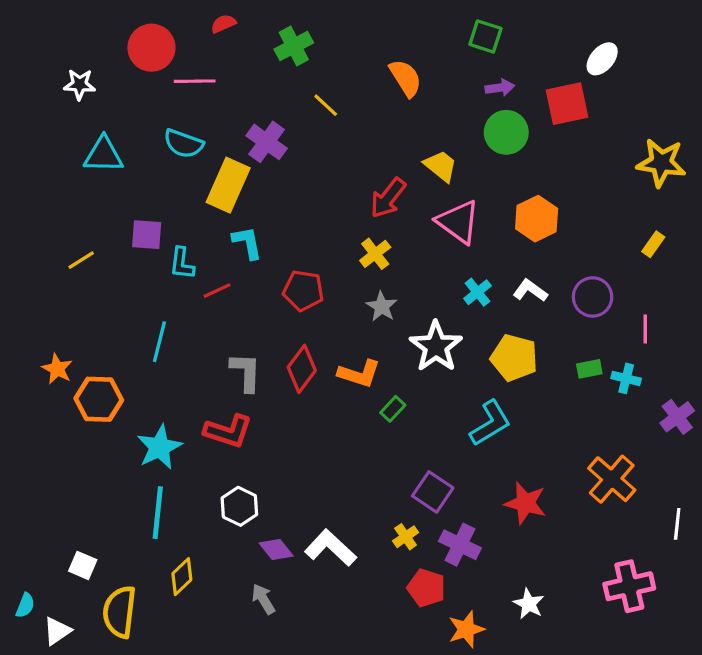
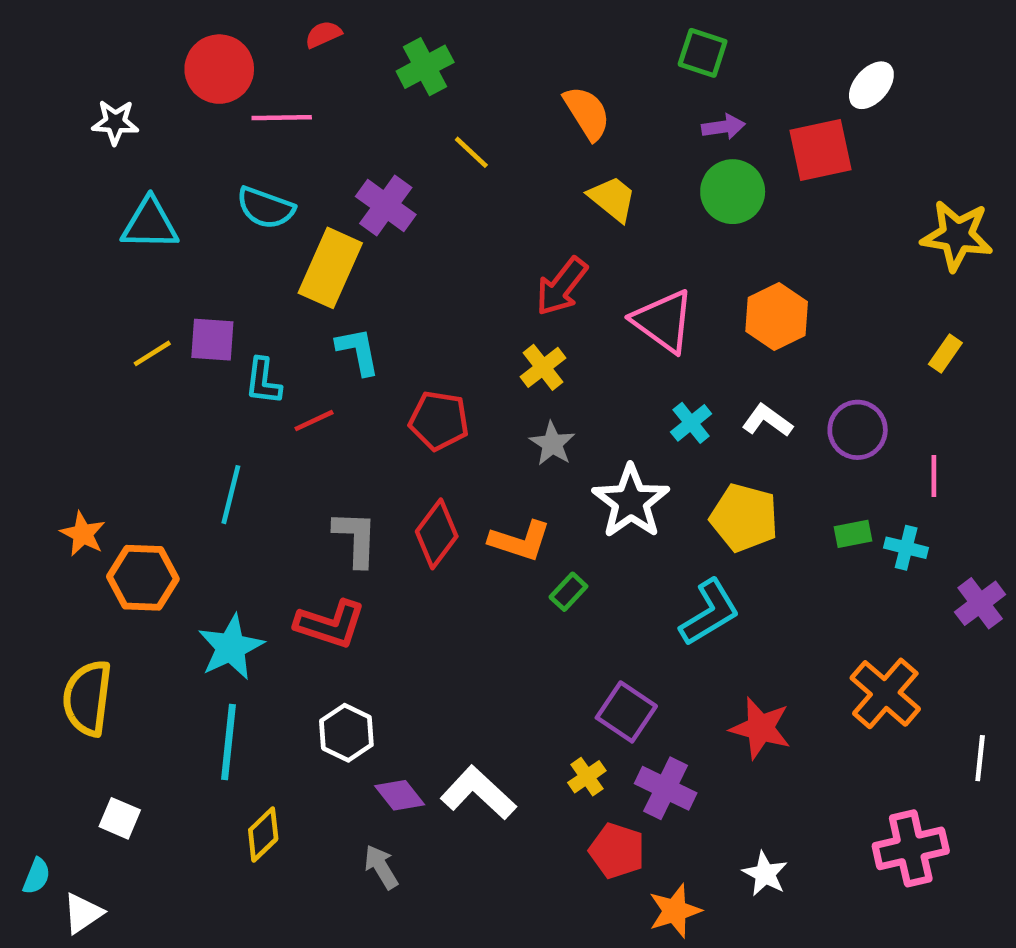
yellow trapezoid: (441, 166) -> (612, 199), moved
yellow line: (81, 260) -> (152, 353), moved
yellow semicircle: (119, 612) -> (87, 698), moved

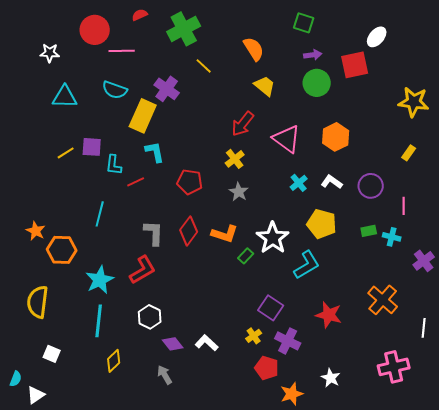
green cross: (425, 67) -> (184, 29), size x1.4
white star: (631, 501) -> (273, 238), moved
red L-shape: (330, 624) -> (143, 270), turned -48
white L-shape: (478, 793) -> (207, 343), size x0.7

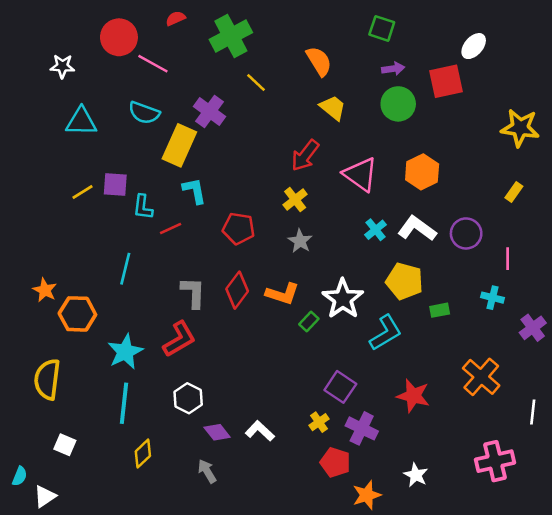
pink line: (122, 51) -> (153, 64), turned 30
white L-shape: (332, 182) -> (417, 228), size x1.4
green rectangle: (369, 231) -> (440, 310), moved

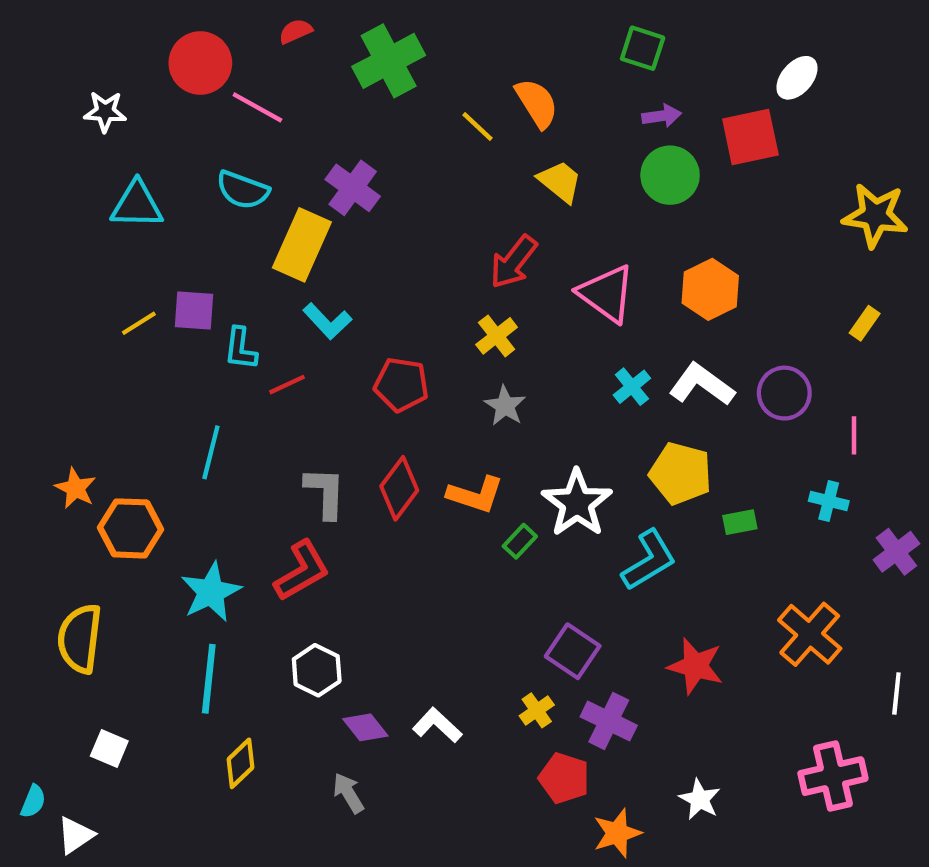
yellow line: (256, 83) -> (477, 126), moved
cyan L-shape: (194, 191) -> (327, 321), turned 148

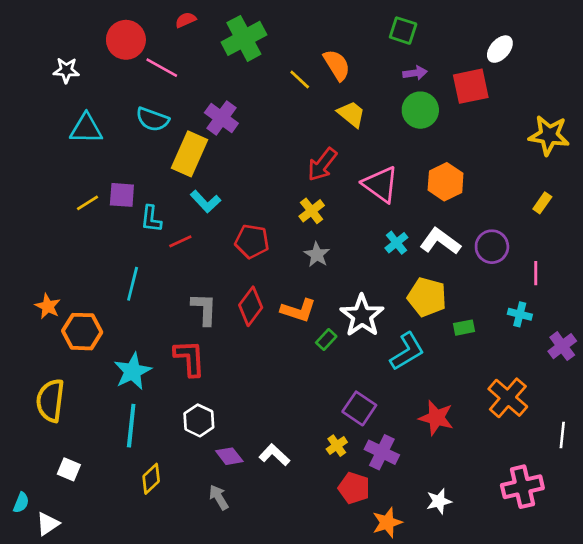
red L-shape: (302, 571) -> (190, 358), turned -63
white star: (700, 799) -> (439, 501), turned 30

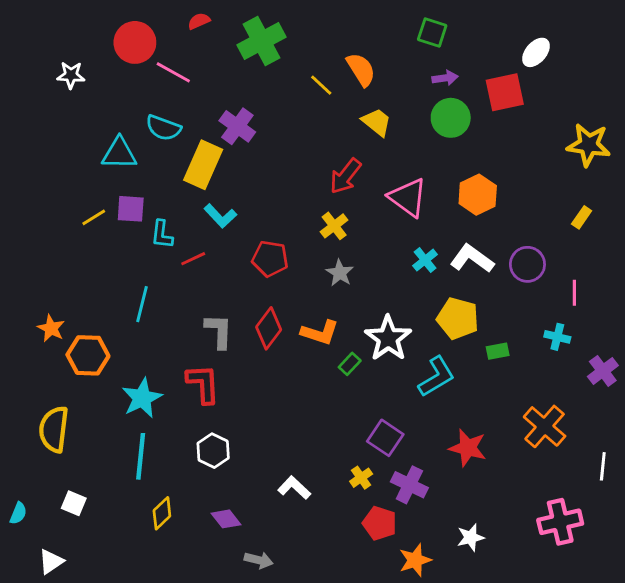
cyan triangle: (86, 129) -> (119, 153), moved
purple diamond: (229, 456) -> (226, 519), moved
gray arrow: (219, 497) -> (259, 560), moved, turned 135
cyan semicircle: (21, 503) -> (18, 513), moved

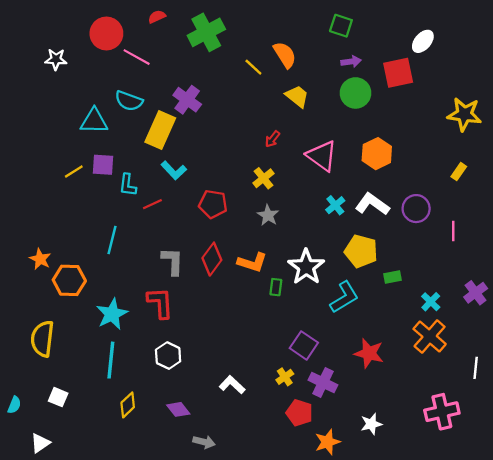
red arrow: (345, 176) -> (272, 139), size x0.6
cyan cross: (557, 337) -> (431, 302), moved, turned 30
green rectangle: (350, 364) -> (276, 287), turned -36

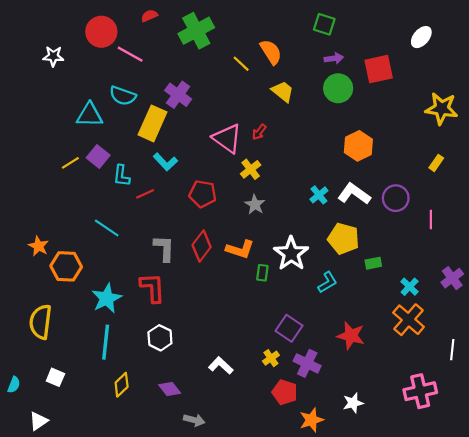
white ellipse: (423, 41) -> (421, 37), moved
pink triangle: (322, 156) -> (227, 138), moved
purple square: (103, 165) -> (98, 157), turned 35
cyan line: (112, 240) -> (107, 228), turned -70
cyan L-shape: (344, 297) -> (327, 282), size x0.7

